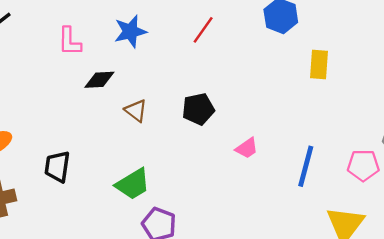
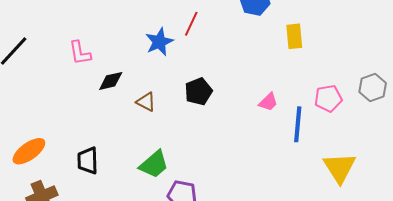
blue star: (130, 31) -> (159, 42), moved
pink trapezoid: (247, 148) -> (268, 102), moved
pink pentagon: (363, 165) -> (328, 98), moved

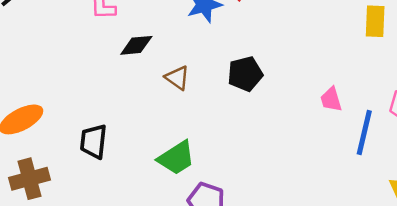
pink trapezoid: (268, 102) -> (331, 99), turned 110

